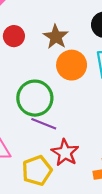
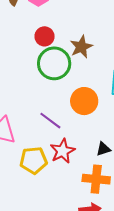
orange circle: (72, 65) -> (84, 101), moved
green circle: (35, 98) -> (54, 63), moved

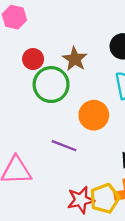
red star: (62, 151) -> (81, 200), moved, turned 30
yellow pentagon: (33, 160) -> (105, 198), moved

